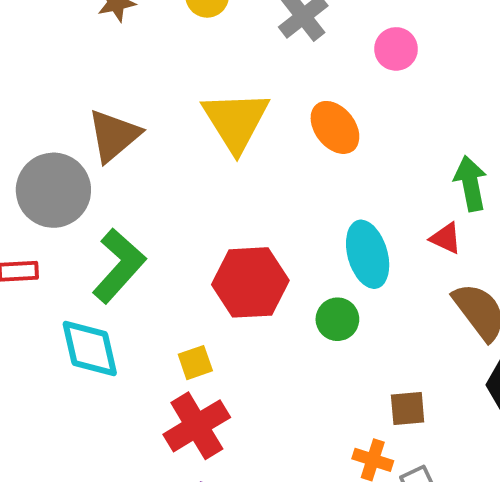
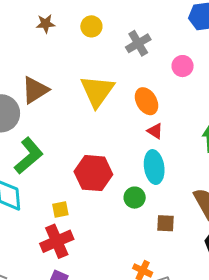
red triangle: (446, 238) -> (155, 131), moved
brown square: (408, 408) -> (166, 223), moved

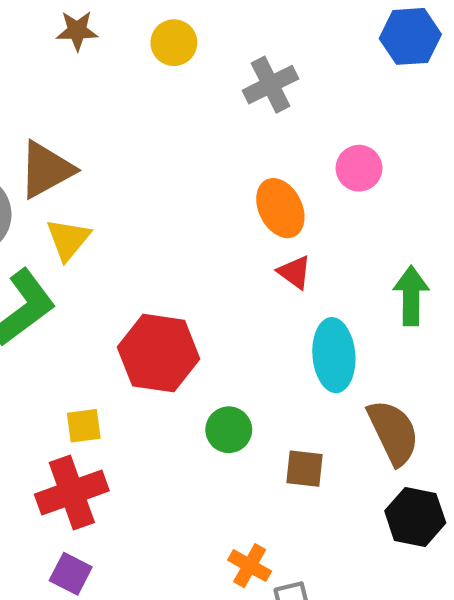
pink circle: (183, 66) -> (359, 168), moved
yellow triangle: (97, 91) -> (68, 239), moved, size x0.6
cyan ellipse: (154, 167) -> (334, 355), moved
green circle: (135, 198) -> (229, 430), moved

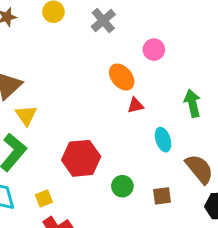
red triangle: (295, 272) -> (135, 105), turned -36
cyan ellipse: (334, 355) -> (163, 140), size x0.7
yellow square: (84, 426) -> (44, 198), moved

